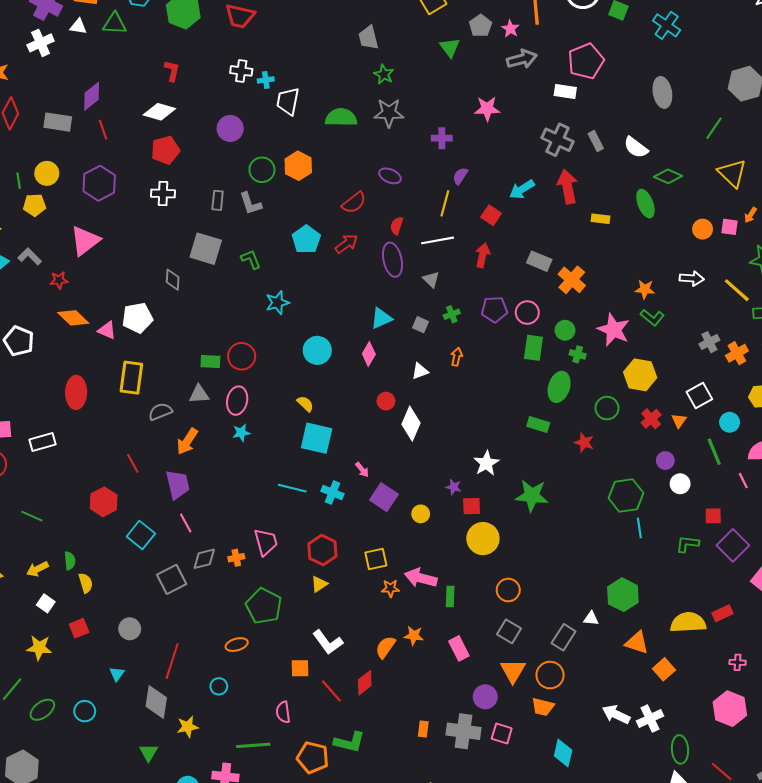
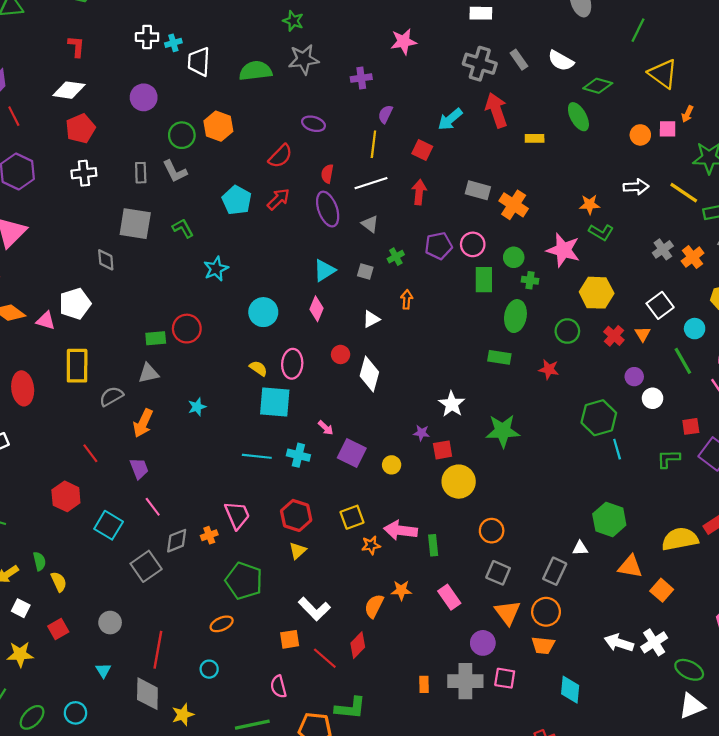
pink ellipse: (237, 401) -> (292, 364), moved
purple trapezoid: (178, 485) -> (139, 468), size x0.7
green ellipse: (680, 749) -> (689, 670), turned -52

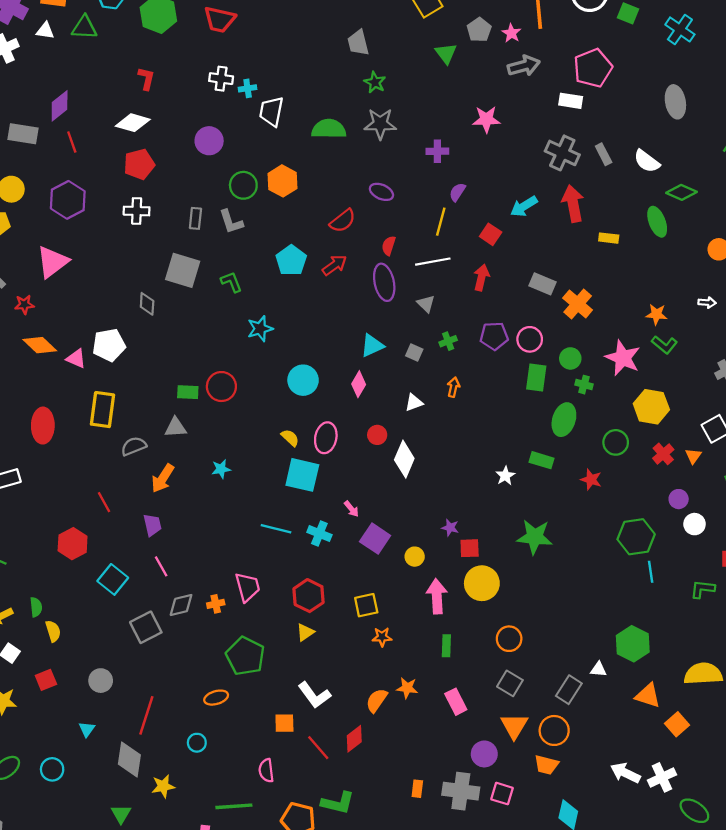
white arrow: (636, 187) -> (707, 302), size x0.7
white star: (452, 404) -> (505, 476), moved, size x0.7
pink arrow: (400, 530) -> (437, 596), moved, turned 72

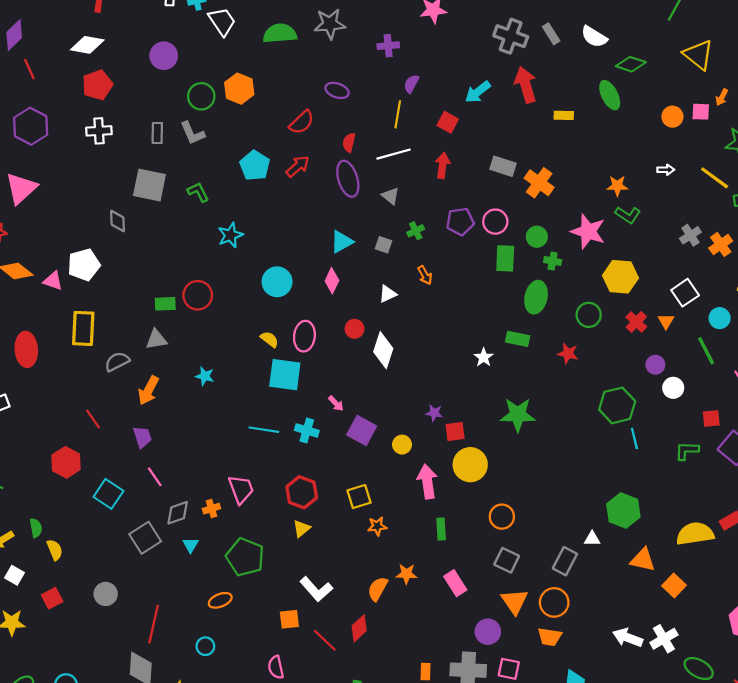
white trapezoid: (271, 111) -> (222, 21), turned 140
orange arrow: (453, 387) -> (425, 275), turned 144
cyan star: (221, 469) -> (205, 376), turned 30
cyan triangle: (87, 729) -> (191, 545), moved

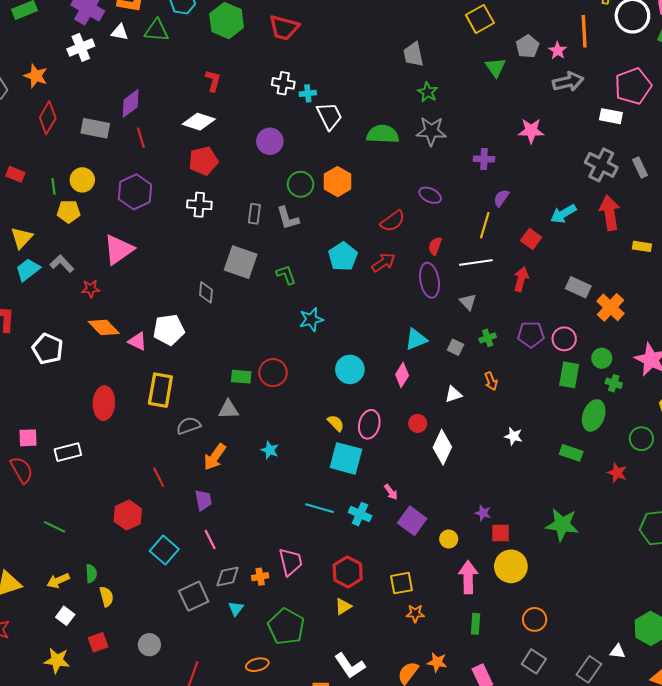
white star: (484, 357) -> (513, 436), moved, turned -30

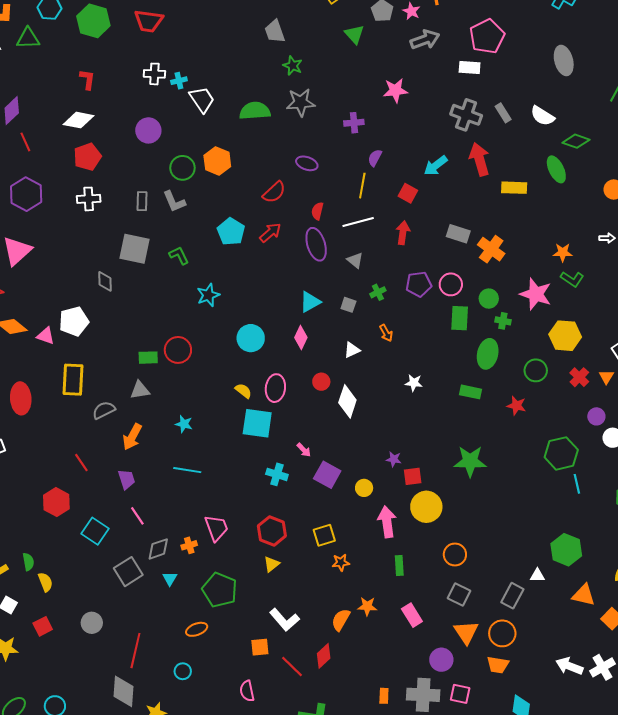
yellow rectangle: (642, 246) -> (514, 188), size x1.4
cyan line: (319, 508) -> (187, 470), moved

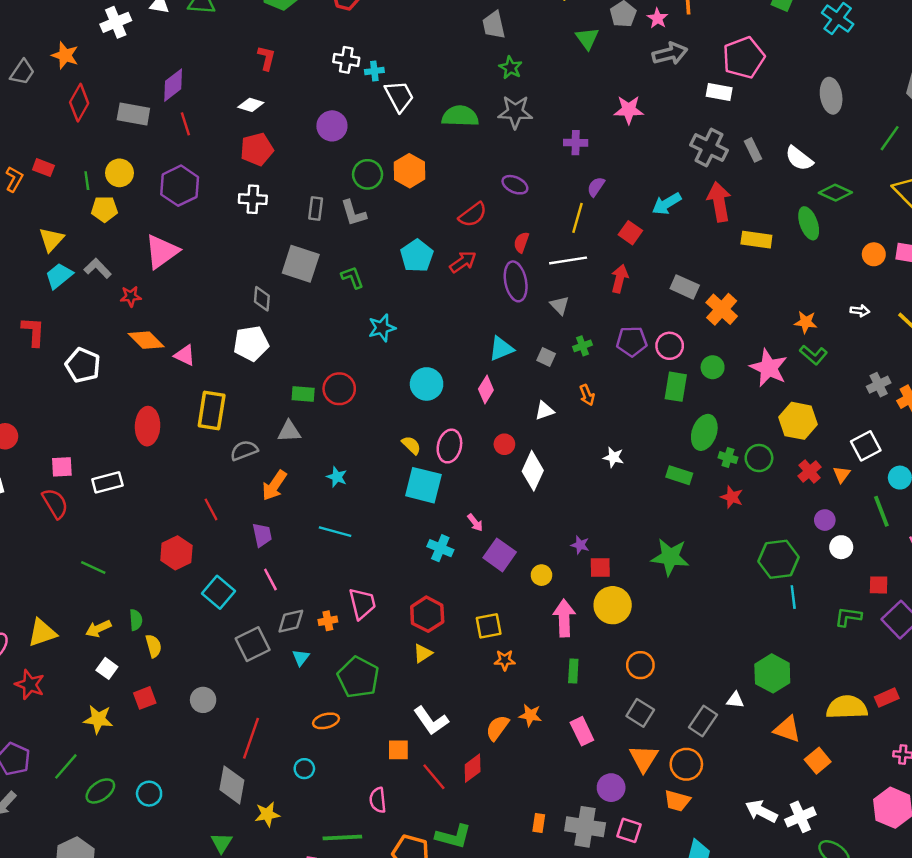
white diamond: (78, 120) -> (251, 105), size x0.7
white pentagon: (74, 321) -> (251, 343), moved
green cross: (503, 321) -> (728, 458), moved

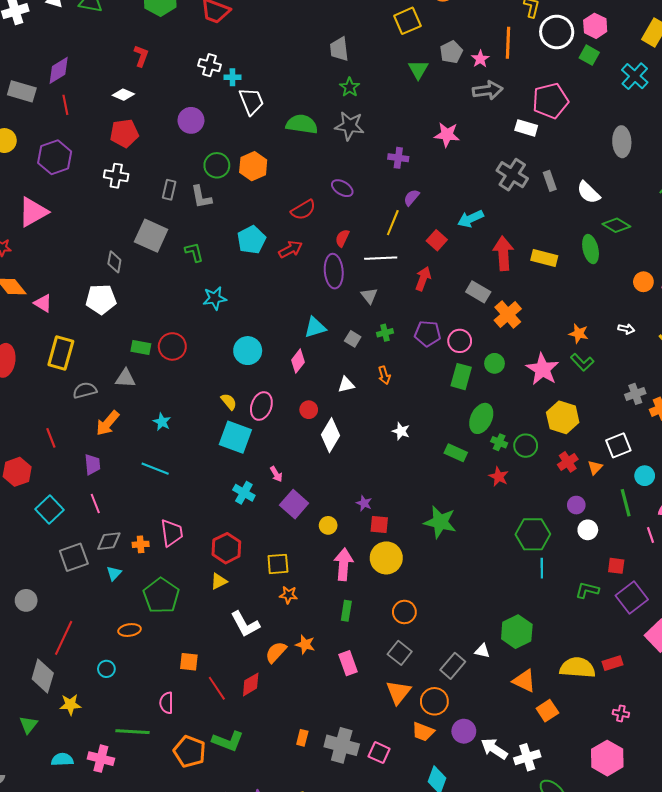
red arrow: (719, 202) -> (503, 253), moved
white L-shape: (431, 721) -> (245, 624), moved
purple circle: (611, 788) -> (464, 731), moved

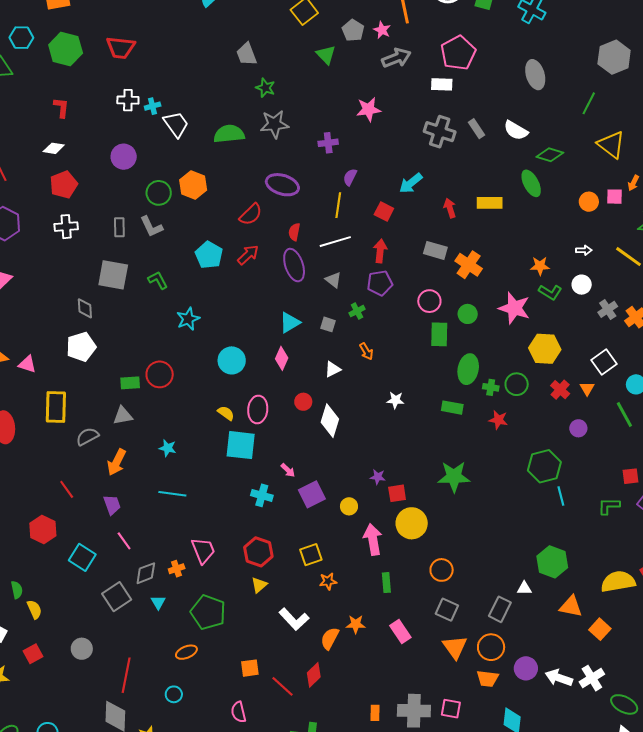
purple ellipse: (342, 188) -> (282, 185), size x1.5
red arrow: (503, 253) -> (450, 208), size x0.6
purple pentagon: (428, 334) -> (380, 283), moved
purple square: (294, 504) -> (312, 494), turned 36
white circle: (588, 530) -> (582, 285), moved

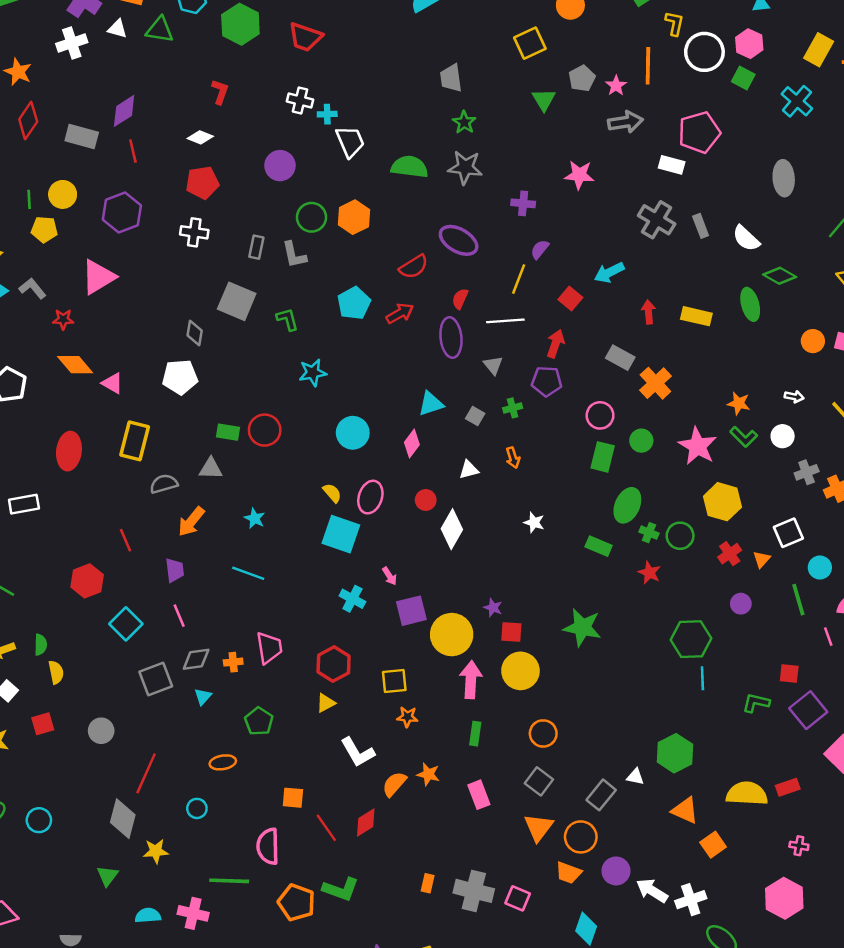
yellow circle: (349, 506) -> (452, 635), size x2.0
green pentagon: (208, 612) -> (259, 721), size x0.7
pink semicircle: (238, 712) -> (268, 846), size x1.4

